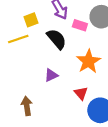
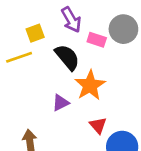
orange star: (88, 61) -> (90, 85), moved

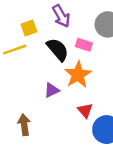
pink rectangle: (97, 40) -> (84, 45), moved

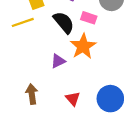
red triangle: (85, 110) -> (73, 99), moved

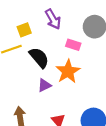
black semicircle: (64, 22) -> (39, 58), moved

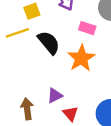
purple triangle: (44, 85) -> (55, 96), moved

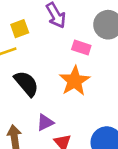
black semicircle: (49, 43) -> (26, 84), moved

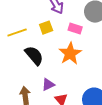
yellow square: (20, 29) -> (46, 28), moved

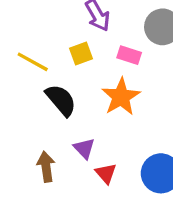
yellow line: (17, 33) -> (33, 62), turned 48
purple triangle: (48, 85) -> (84, 148), turned -48

